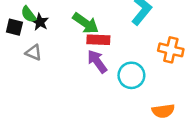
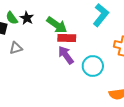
black star: (40, 22) -> (27, 18), moved
gray triangle: (34, 52) -> (16, 48), turned -40

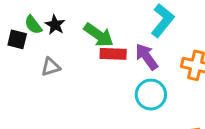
gray triangle: (16, 48) -> (51, 67), moved
purple arrow: (66, 55) -> (147, 57), moved

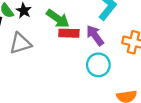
gray triangle: (51, 67) -> (20, 43), size x1.5

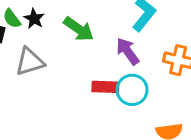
red rectangle: (69, 33) -> (105, 87), moved

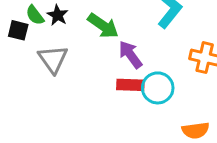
purple arrow: (128, 51) -> (130, 55), moved
gray triangle: (30, 62) -> (53, 59), turned -48

